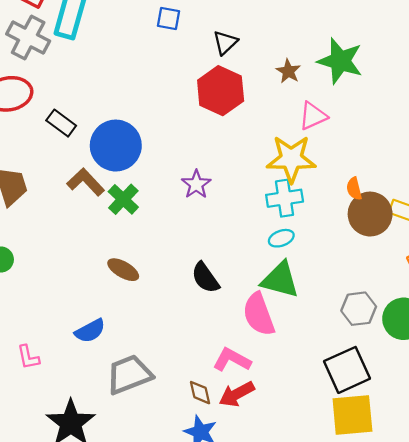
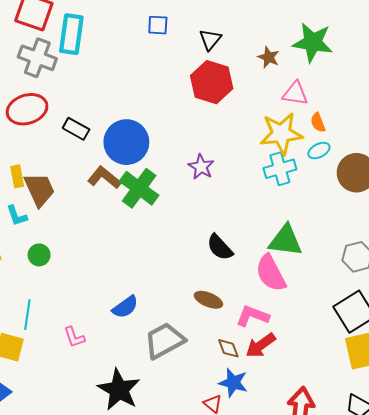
pink triangle: (313, 116) -> (295, 94), turned 40
orange semicircle: (354, 189) -> (318, 122), moved
green cross: (123, 199) -> (139, 188), size x1.4
cyan ellipse: (281, 238) -> (319, 151), moved
brown ellipse: (123, 270) -> (208, 300), moved

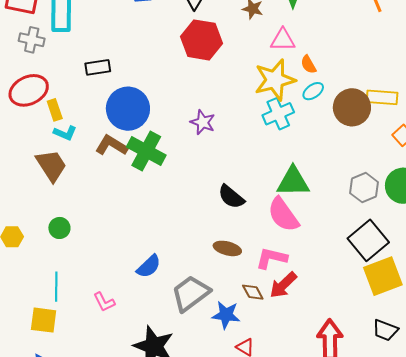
gray cross: (37, 58) -> (32, 40), size x0.7
black rectangle: (76, 129) -> (98, 67), moved, turned -30
yellow rectangle: (17, 176) -> (55, 110), moved
cyan L-shape: (17, 216) -> (65, 133), moved, turned -40
blue star: (233, 383) -> (226, 315), moved

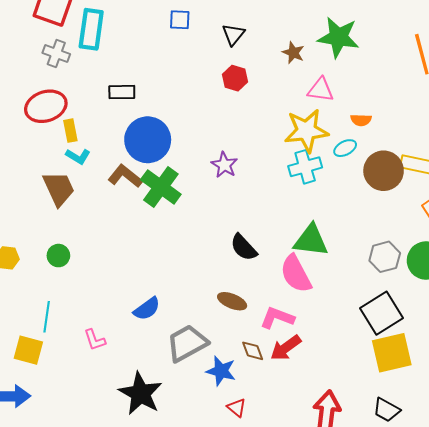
red hexagon: (202, 40) -> (235, 78), size x0.6
orange semicircle: (308, 64) -> (361, 120), moved, turned -66

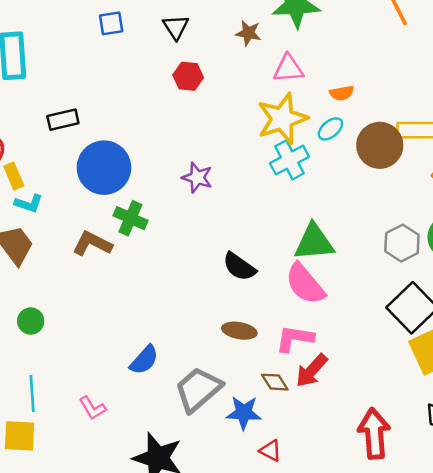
brown L-shape: (125, 176) -> (92, 244), moved
green cross: (161, 187) -> (130, 218), size x0.7

